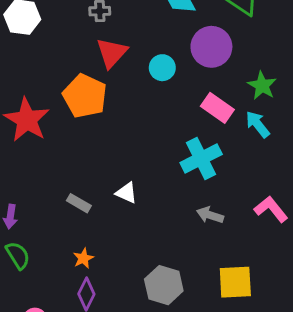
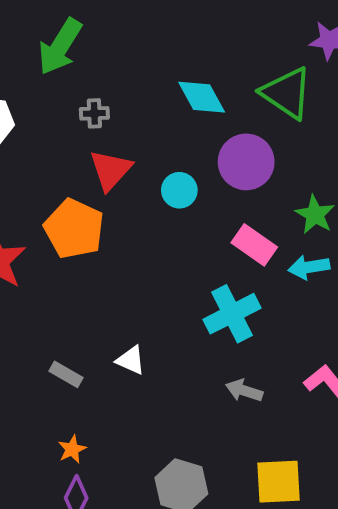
cyan arrow: (258, 124) -> (309, 267), turned -60

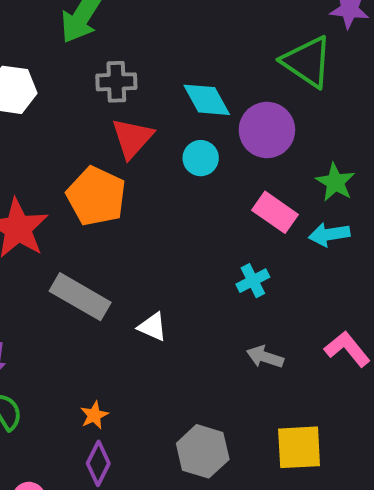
cyan diamond: (202, 97) -> (207, 100), moved
gray cross: (94, 113) -> (116, 82), size x1.4
cyan cross: (232, 314) -> (253, 281), size x0.6
gray rectangle: (66, 374) -> (80, 297), moved, size x1.8

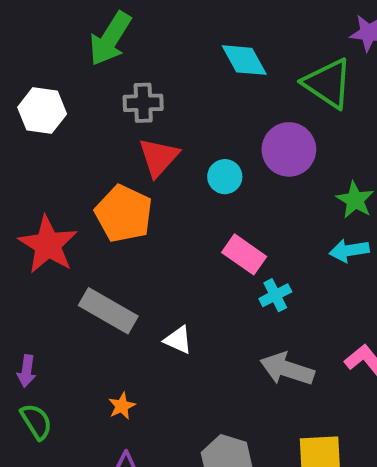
cyan diamond: (207, 100) -> (244, 60), moved
pink rectangle: (275, 212) -> (244, 254), moved
gray arrow: (265, 357) -> (287, 369), size x1.5
orange star: (94, 415) -> (122, 406), moved

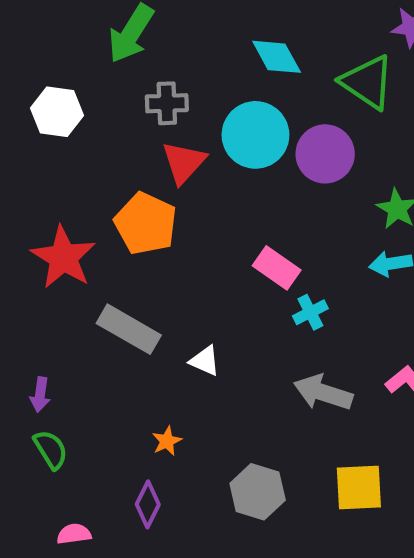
cyan circle: (225, 177) -> (255, 135), moved, size x1.8
orange star: (122, 406) -> (167, 441), moved

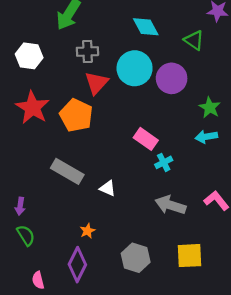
green triangle: (367, 82) -> (194, 40), size x0.7
red star: (63, 257) -> (33, 108), moved
purple diamond: (148, 504) -> (77, 265), size x1.4
pink semicircle: (74, 534) -> (38, 280), turned -96

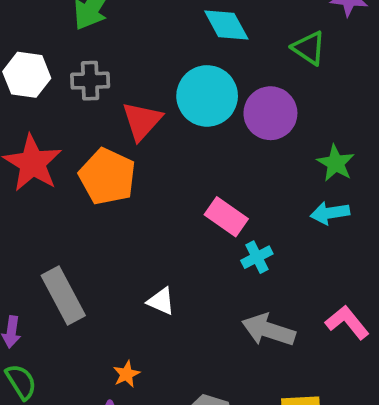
gray cross: (87, 51) -> (90, 81), moved
gray rectangle: (67, 171) -> (63, 295), moved, turned 32

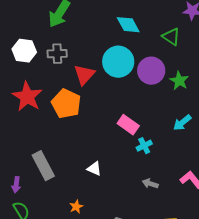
green star: (336, 163) -> (179, 81), moved
cyan arrow: (330, 213) -> (182, 123), turned -30
gray arrow: (269, 330) -> (150, 184), size x0.6

